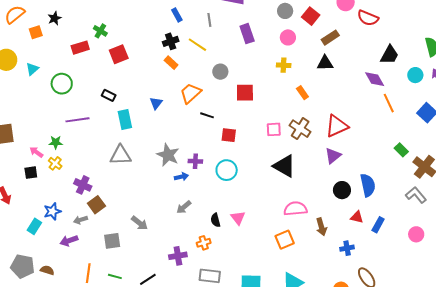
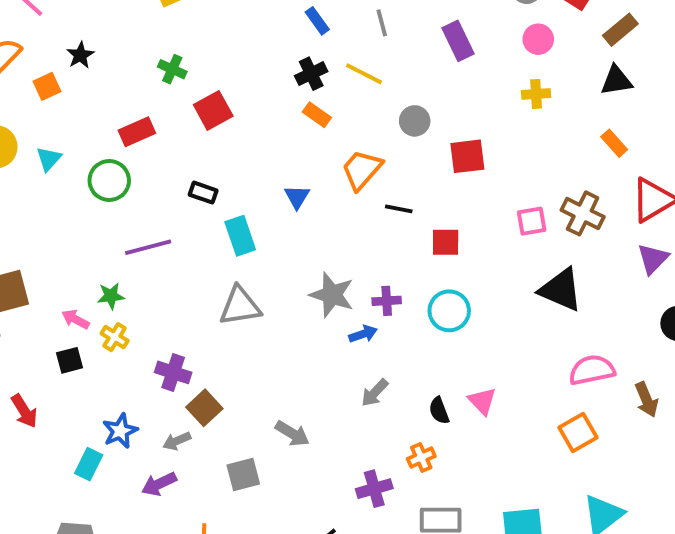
red rectangle: (80, 48) -> (137, 132), moved
orange rectangle: (302, 93) -> (614, 143), moved

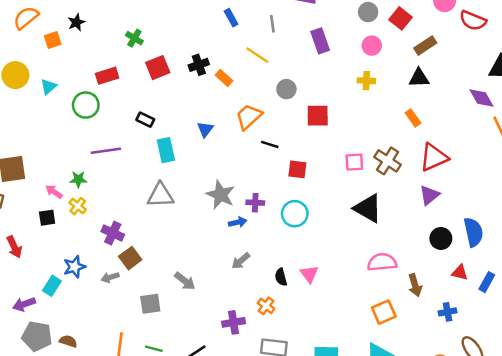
black cross: (311, 74) -> (199, 65), moved
orange square: (578, 433) -> (384, 312), moved
orange cross: (421, 457) -> (266, 306), turned -36
purple arrow: (159, 484) -> (24, 304), moved

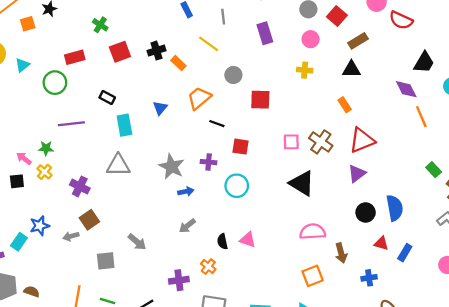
purple cross: (255, 203) -> (209, 162), moved
purple cross: (113, 233) -> (80, 186), moved
pink triangle: (309, 274) -> (248, 240), turned -36

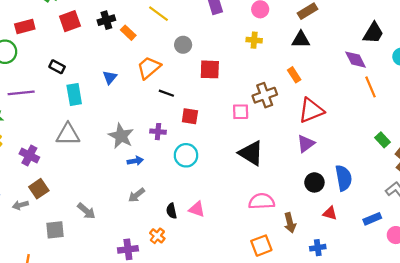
brown cross: (321, 142) -> (265, 95), moved, turned 35
blue rectangle: (405, 253) -> (372, 219), moved, turned 36

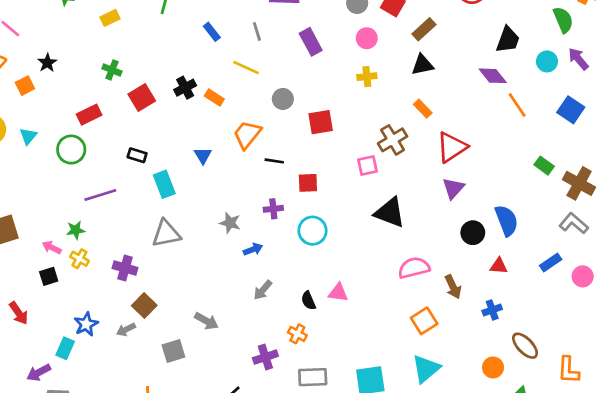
gray star: (121, 136) -> (230, 223), size x0.7

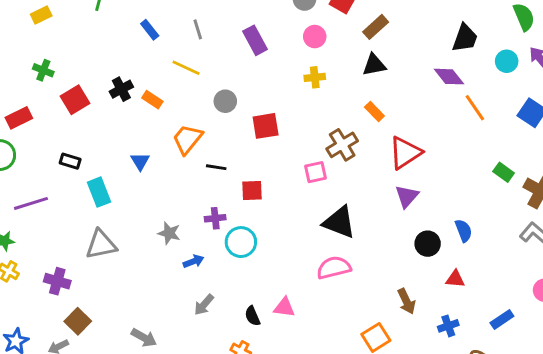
blue semicircle: (507, 220) -> (464, 231), size x0.7
cyan circle: (313, 231) -> (241, 242), moved
blue rectangle: (551, 263) -> (502, 319), moved
pink semicircle: (414, 268) -> (334, 268), moved

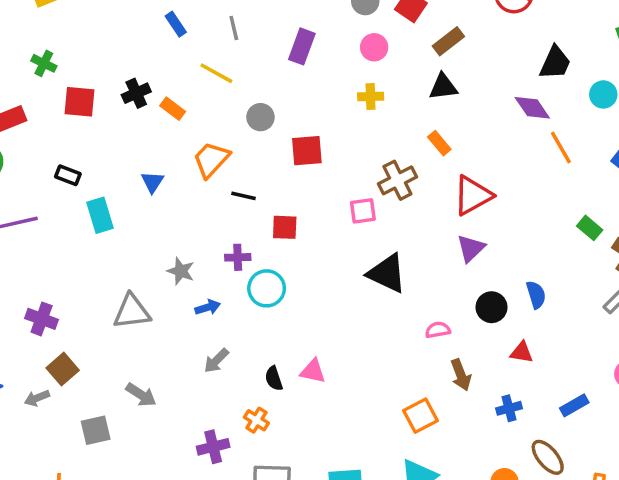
purple rectangle: (255, 40) -> (302, 46), turned 44
red square: (75, 100) -> (79, 102), turned 32
gray triangle: (101, 244) -> (132, 312), moved
pink semicircle: (334, 268) -> (438, 330), moved, size x0.6

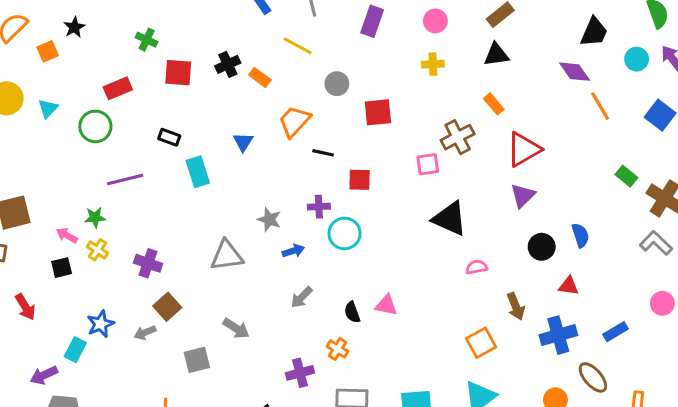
pink semicircle: (438, 330) -> (476, 267), moved
blue cross: (509, 408) -> (558, 335), size x1.6

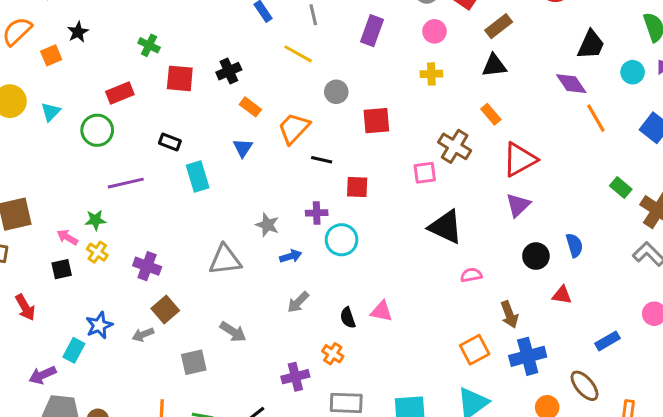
orange rectangle: (260, 77) -> (250, 107), moved
brown cross: (458, 137) -> (455, 146), turned -32
blue cross: (558, 335) -> (528, 356), moved

